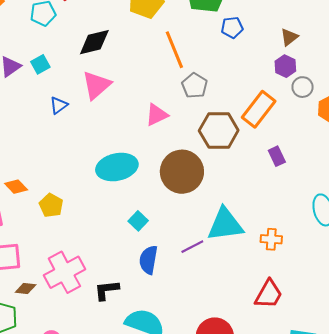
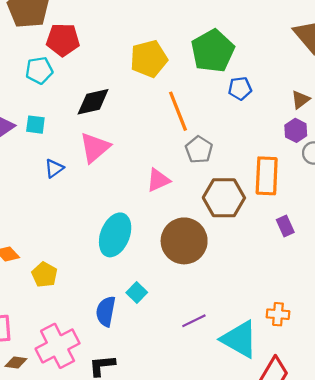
cyan square: (40, 64) -> (35, 125), turned 36
orange rectangle: (259, 109) -> (267, 176), turned -36
cyan ellipse: (117, 167) -> (115, 235), turned -57
cyan triangle: (225, 224) -> (239, 339), moved, turned 36
blue semicircle: (148, 260) -> (106, 311), moved

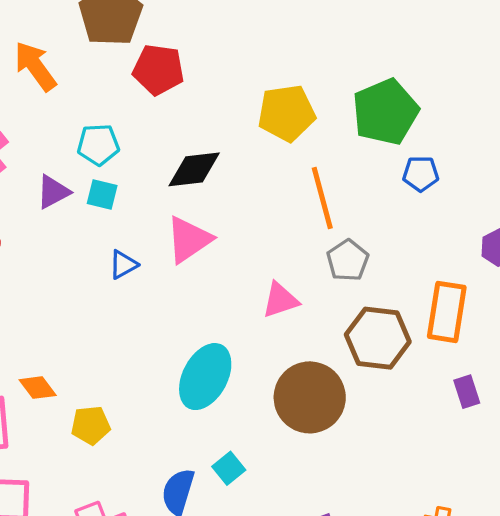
cyan pentagon: (39, 70) -> (98, 145), moved
yellow pentagon: (44, 275) -> (91, 425), turned 30

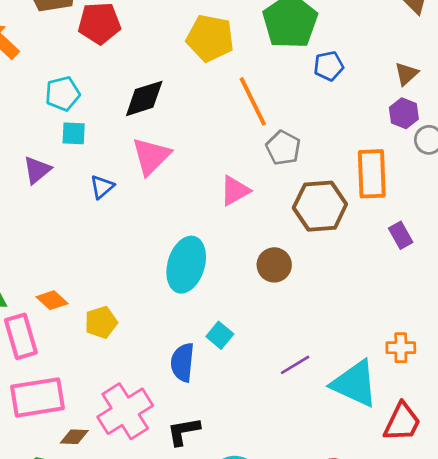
yellow pentagon: (286, 113) -> (210, 38), turned 30
purple triangle: (53, 192) -> (37, 170), moved
brown circle: (310, 397) -> (274, 265), size x0.6

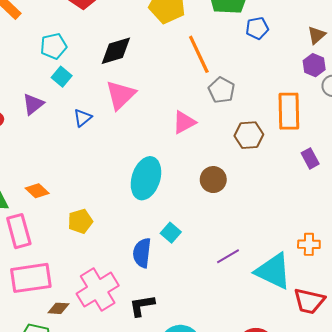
cyan square: (74, 133) -> (62, 77), turned 36
brown hexagon: (320, 206) -> (249, 135), size x0.7
orange diamond: (52, 300) -> (37, 191), moved
red trapezoid: (402, 422) -> (309, 301), turned 76

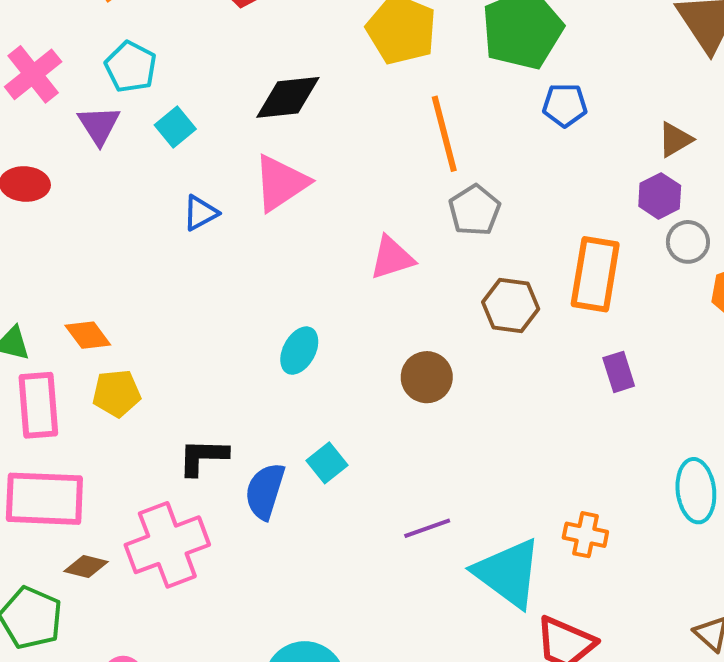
cyan pentagon: (54, 46) -> (131, 67), moved, turned 30
purple triangle: (33, 104) -> (99, 125), moved, turned -35
cyan ellipse: (146, 178) -> (299, 351), size x0.6
yellow pentagon: (80, 221) -> (116, 393), moved
black L-shape: (142, 306) -> (203, 457), moved

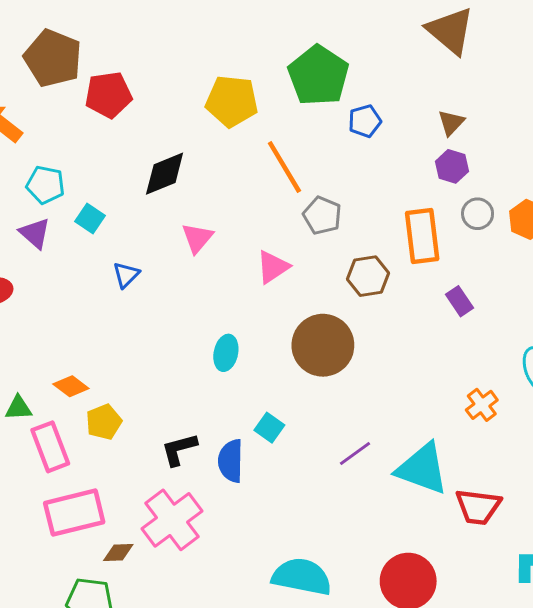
pink triangle: (281, 183) -> (197, 238), moved, size x0.7
gray circle: (688, 242) -> (478, 214), moved
brown circle: (427, 377) -> (323, 345), size x1.6
orange cross: (585, 535) -> (482, 405), moved, turned -32

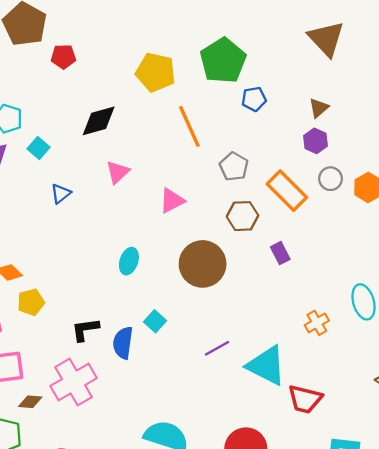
red pentagon: (108, 95) -> (63, 57), size x0.7
gray pentagon: (322, 215) -> (234, 167), moved
orange rectangle: (422, 236) -> (287, 191), turned -45
purple rectangle: (460, 301) -> (280, 253), moved

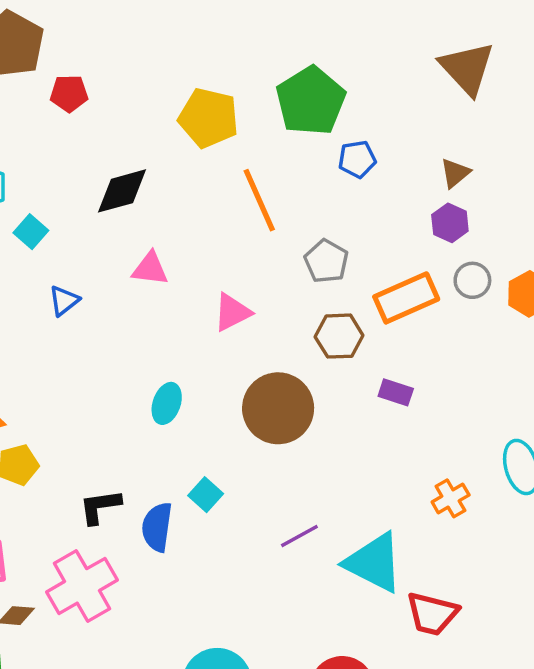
pink triangle: (118, 172) -> (150, 269), turned 50
orange rectangle: (287, 191) -> (406, 298), turned -69
purple rectangle: (280, 253) -> (396, 392), turned -45

